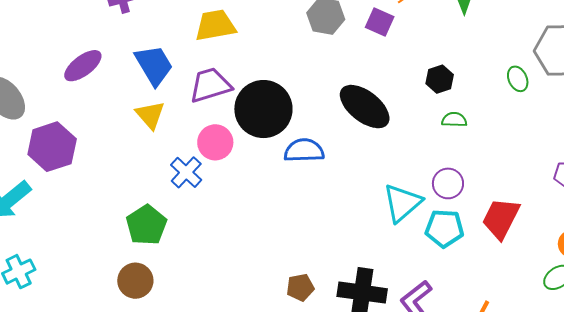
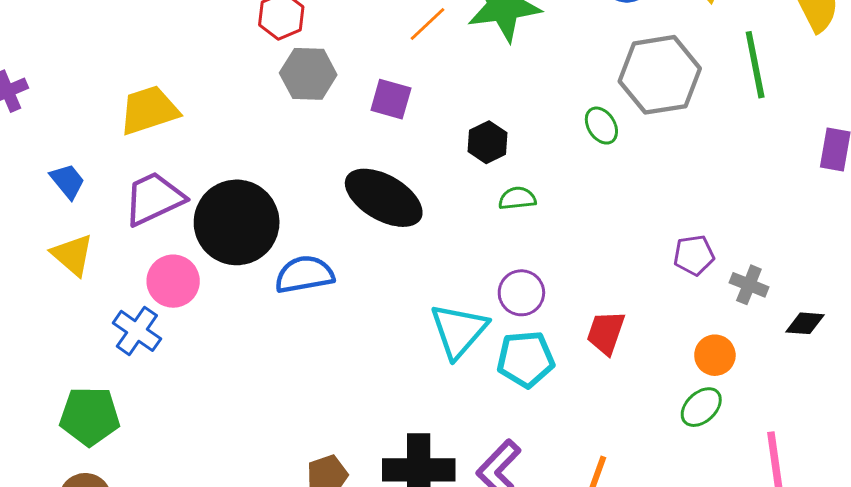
purple square: (380, 22) -> (391, 99), moved
blue trapezoid: (154, 65) -> (68, 181), size x0.6
red trapezoid: (501, 218) -> (606, 333), size x0.7
green pentagon: (146, 225) -> (90, 416), turned -30

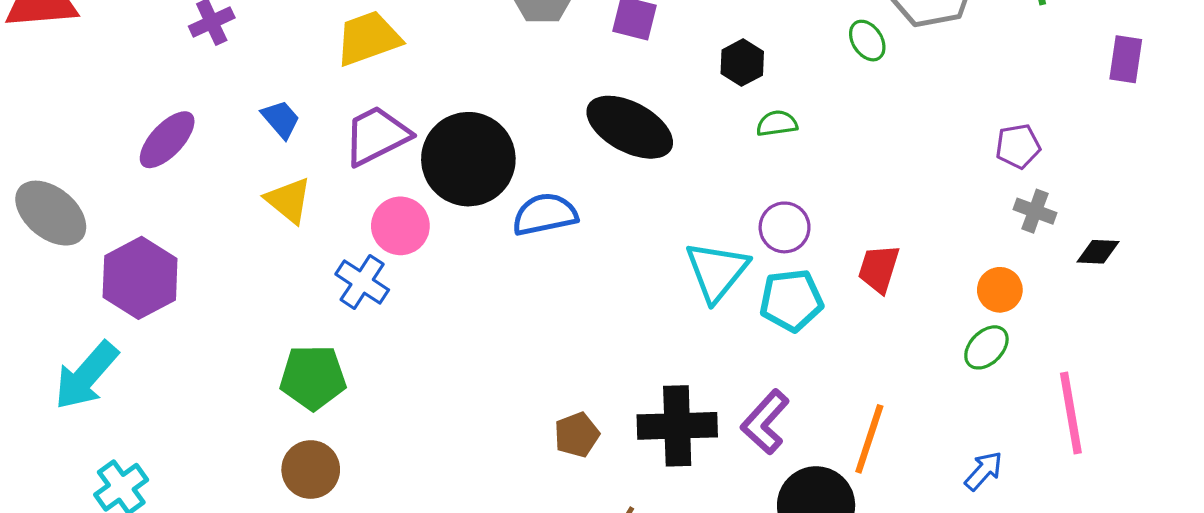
purple pentagon: (694, 255) -> (1018, 146), moved

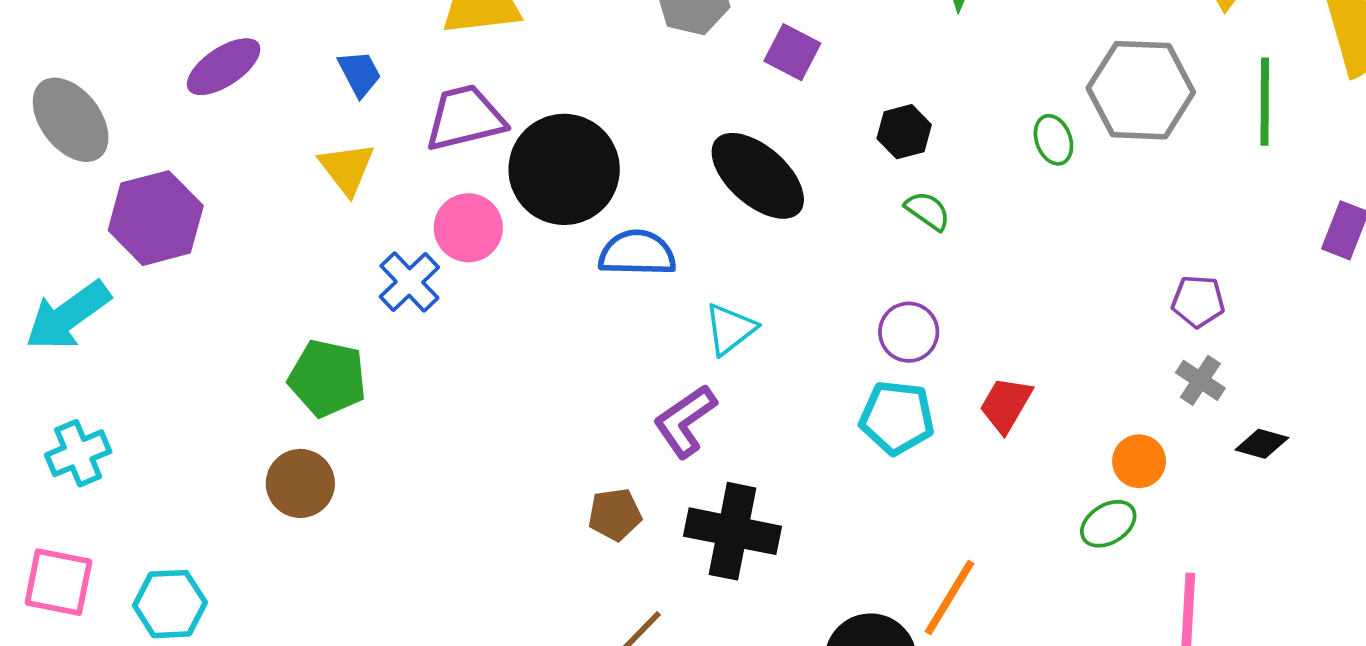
green semicircle: (777, 123) -> (928, 211), turned 30
cyan triangle: (717, 271) -> (730, 329), moved, size x0.7
purple L-shape: (765, 422) -> (685, 421), moved

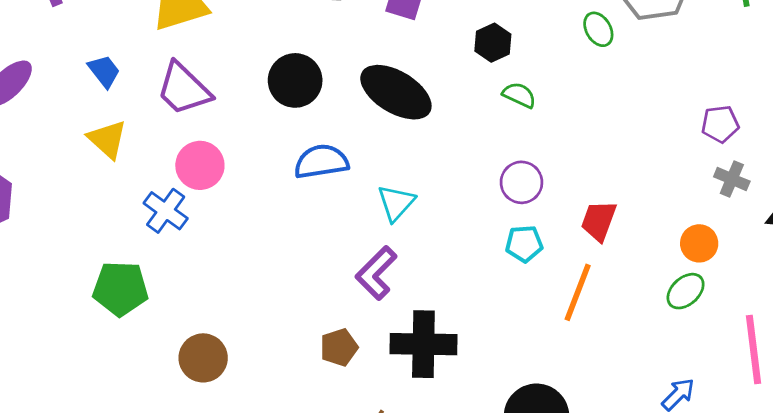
purple trapezoid: (465, 118) -> (184, 89), turned -112
black circle: (564, 169) -> (295, 80), moved, size x0.7
cyan pentagon: (897, 418) -> (524, 244), size x0.7
brown circle: (300, 483) -> (203, 358), moved
orange line: (949, 598) -> (578, 292), moved

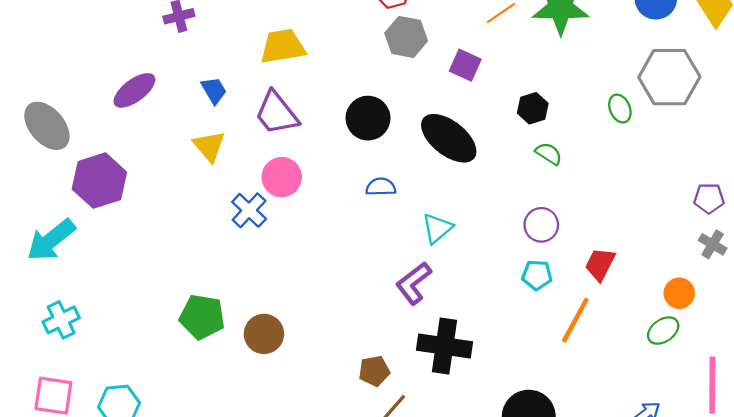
blue semicircle: (321, 162) -> (381, 187), size x0.7
green pentagon: (120, 289) -> (202, 317), moved
brown pentagon: (339, 347) -> (374, 371), moved

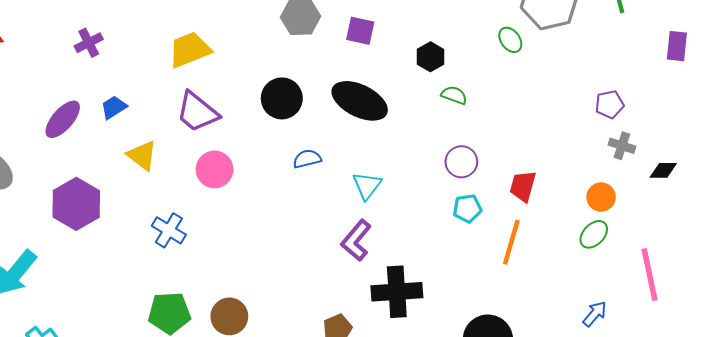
blue trapezoid: (214, 90) -> (114, 107), moved, turned -80
purple hexagon: (99, 181) -> (76, 204), moved
blue cross: (249, 210) -> (169, 230), moved

